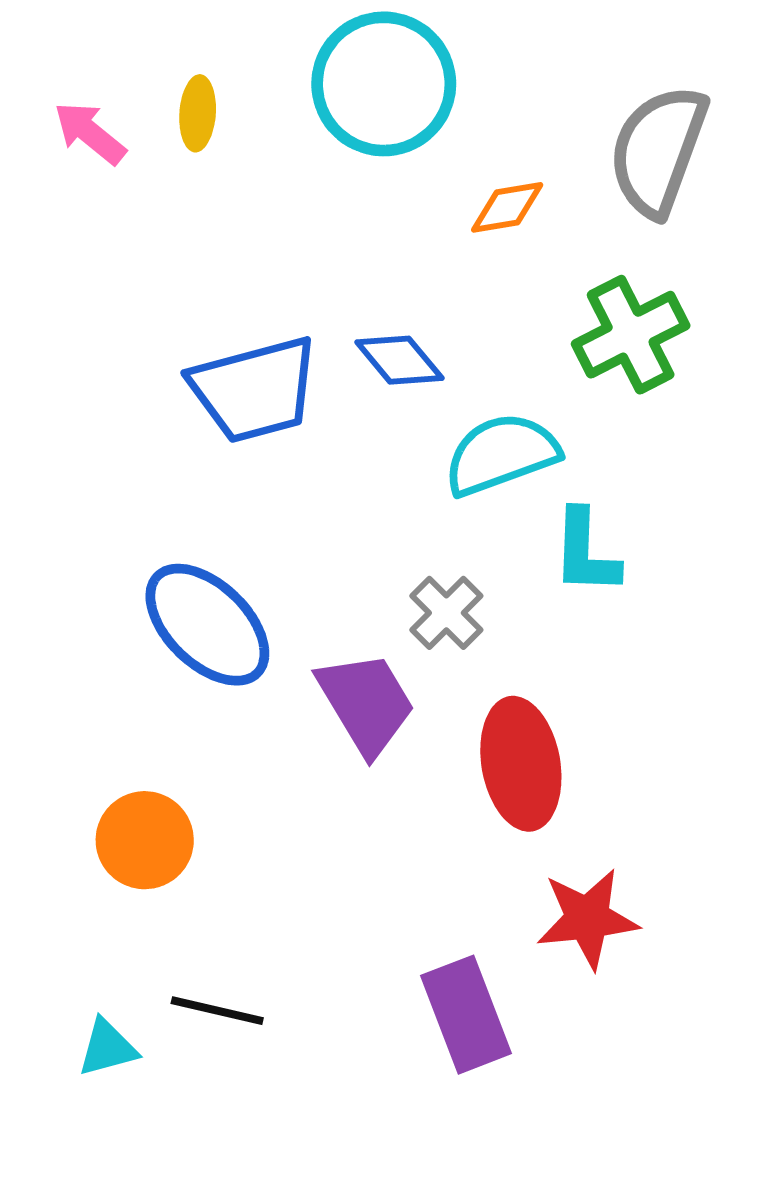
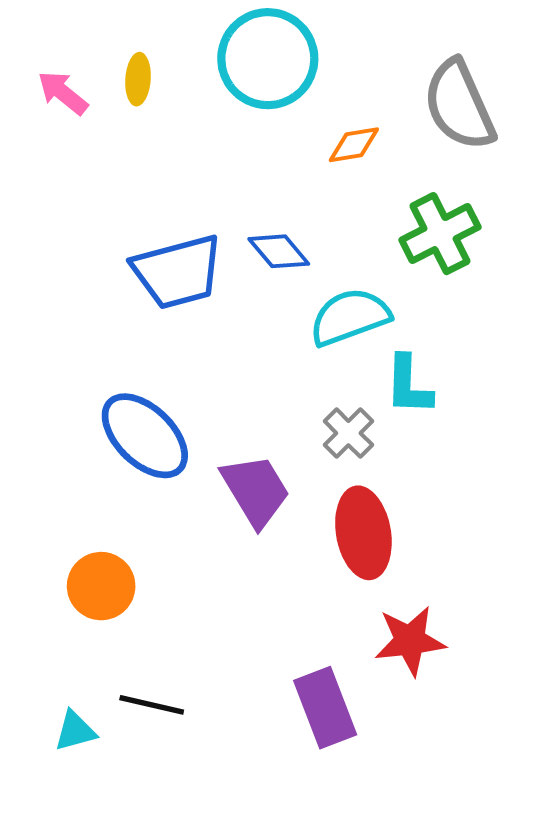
gray semicircle: (658, 151) -> (459, 105), turned -44
gray cross: (446, 613) -> (348, 433), moved

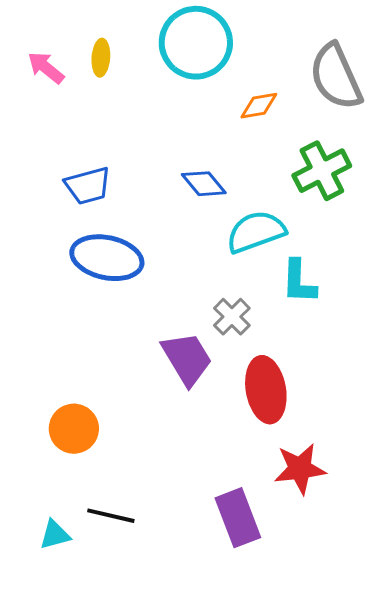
blue trapezoid: (178, 272) -> (88, 186), moved, size x0.7
gray cross: (348, 433) -> (232, 317), moved
blue ellipse: (145, 436) -> (107, 258), moved, turned -32

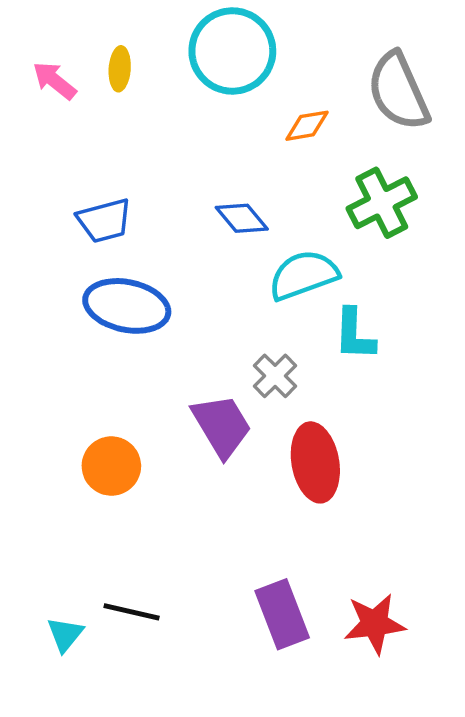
orange circle: (74, 429) -> (111, 466), moved
red star: (300, 469) -> (375, 624), moved
cyan triangle: (55, 535) -> (65, 634), turned -36

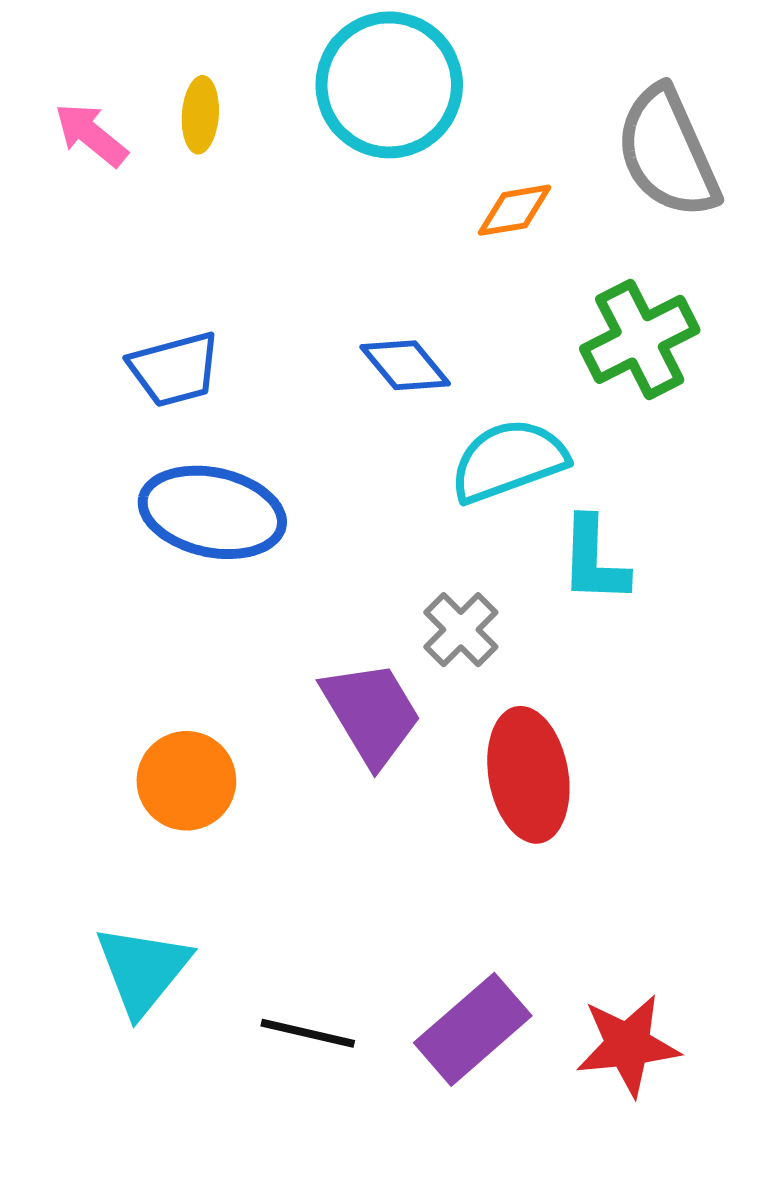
black line: (132, 612) -> (308, 1033), moved
purple rectangle: (282, 614) -> (473, 1029), turned 70
cyan triangle: (65, 634) -> (143, 970), moved, size x1.6

